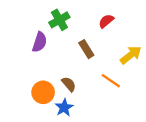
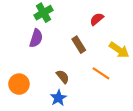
green cross: (59, 20) -> (43, 13), moved
yellow arrow: (131, 55) -> (119, 50), turned 72
orange circle: (43, 92) -> (19, 84), moved

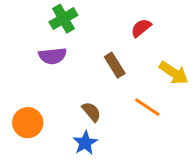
purple semicircle: (36, 38) -> (53, 56), turned 66

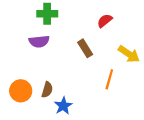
green cross: (63, 19) -> (47, 14), turned 30
orange line: (147, 107) -> (109, 79), turned 72
brown semicircle: (91, 112) -> (47, 90), moved, turned 56

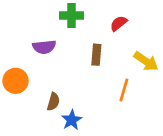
green cross: (47, 14) -> (72, 16), moved
brown rectangle: (85, 48) -> (96, 55), turned 36
orange circle: (21, 91) -> (15, 81), moved

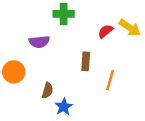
red semicircle: (119, 23) -> (105, 31), moved
brown rectangle: (96, 55) -> (86, 61), moved
yellow arrow: (146, 61) -> (130, 28), moved

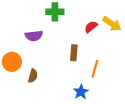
brown semicircle: (47, 90) -> (33, 76), moved
blue star: (64, 107) -> (81, 92), moved

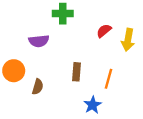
yellow arrow: (112, 24) -> (128, 40), moved, turned 66
brown rectangle: (74, 53) -> (77, 72), moved

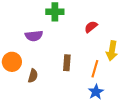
yellow arrow: (128, 40) -> (112, 51), moved
blue star: (93, 105) -> (96, 92), moved

